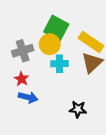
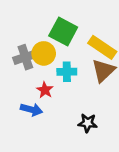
yellow circle: (50, 44) -> (44, 53), moved
red star: (22, 79) -> (45, 90), moved

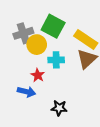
gray cross: (25, 57) -> (23, 33), moved
black star: (88, 123) -> (59, 108), moved

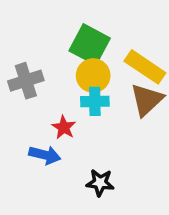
gray cross: (23, 33) -> (26, 81), moved
yellow circle: (37, 45) -> (93, 76), moved

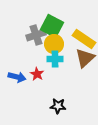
gray cross: (26, 81) -> (36, 35), moved
blue arrow: (45, 155) -> (17, 77), moved

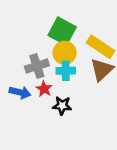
gray cross: (36, 35) -> (37, 66), moved
black star: (58, 106) -> (62, 106), moved

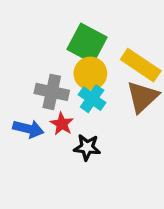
gray cross: (37, 66) -> (52, 92), turned 30
cyan cross: (66, 71) -> (92, 99), turned 36

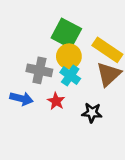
red star: (62, 124) -> (56, 101), moved
black star: (87, 147) -> (92, 113), moved

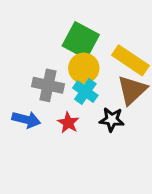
black star: (92, 113) -> (112, 120), moved

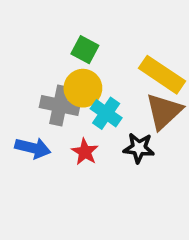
green square: (81, 40) -> (85, 50), moved, size x0.6
yellow circle: (84, 68) -> (83, 88), moved

